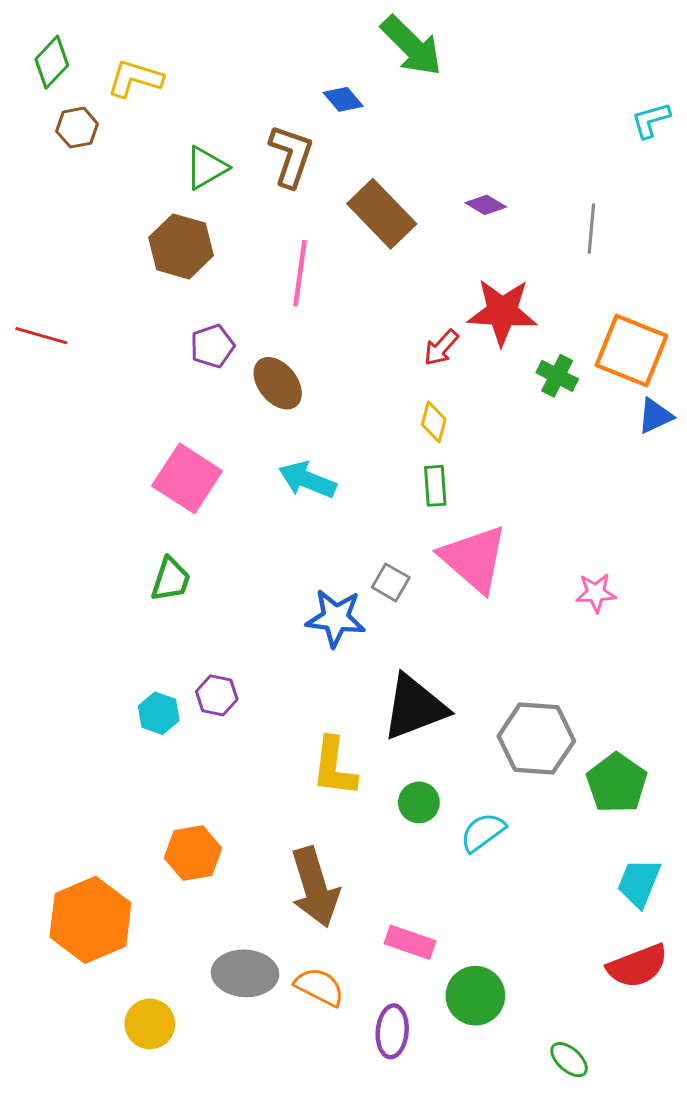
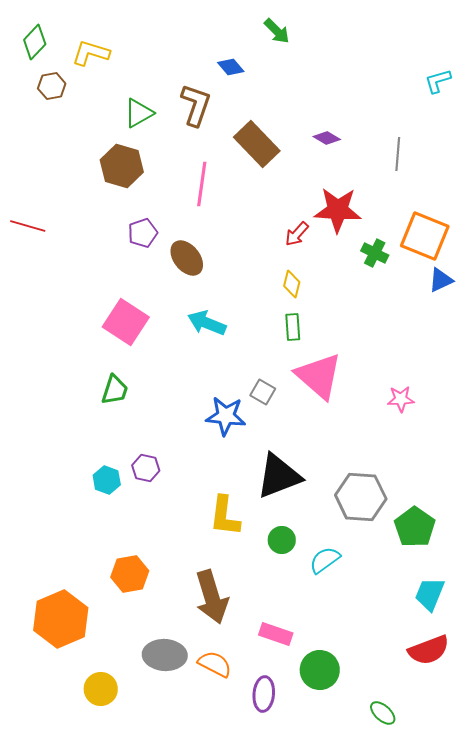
green arrow: (411, 46) -> (277, 31), size x0.6

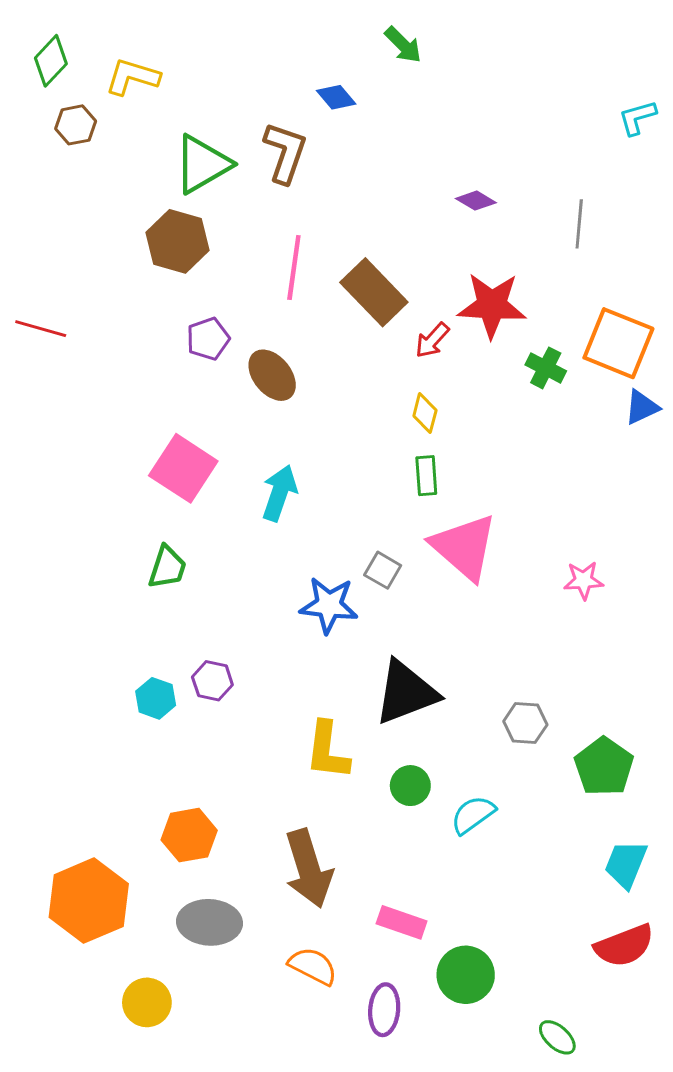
green triangle: (139, 113) -> (202, 164), size x1.4
brown rectangle: (257, 144) -> (374, 292), moved
cyan arrow: (207, 323) -> (279, 493), moved, turned 87
gray hexagon: (361, 497) -> (525, 723), size x0.6
gray ellipse: (165, 655) -> (210, 922), moved

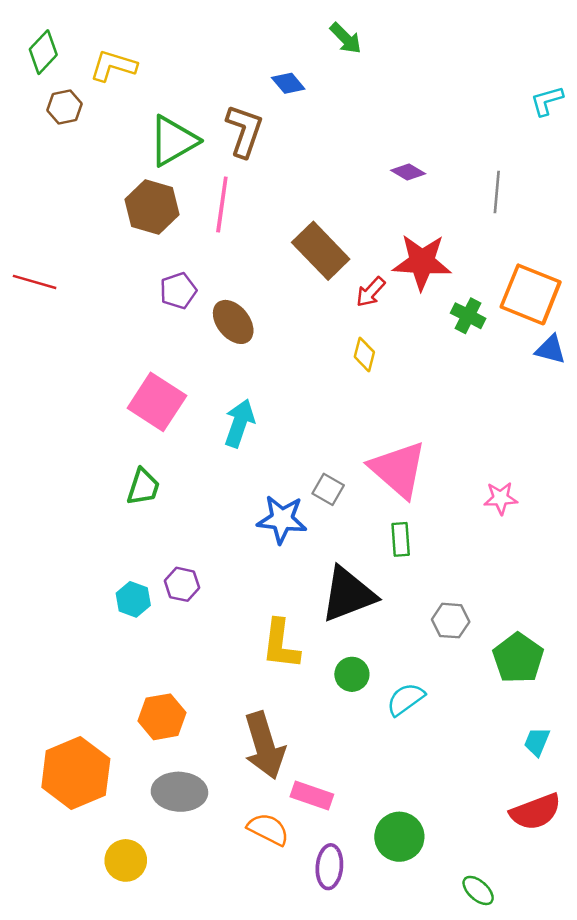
pink line: (294, 267) -> (222, 204), moved
blue triangle: (642, 407) -> (551, 349), turned 40
green rectangle: (426, 476) -> (401, 539), moved
cyan trapezoid: (626, 864) -> (537, 742), size x0.7
pink rectangle: (402, 922) -> (312, 795), moved

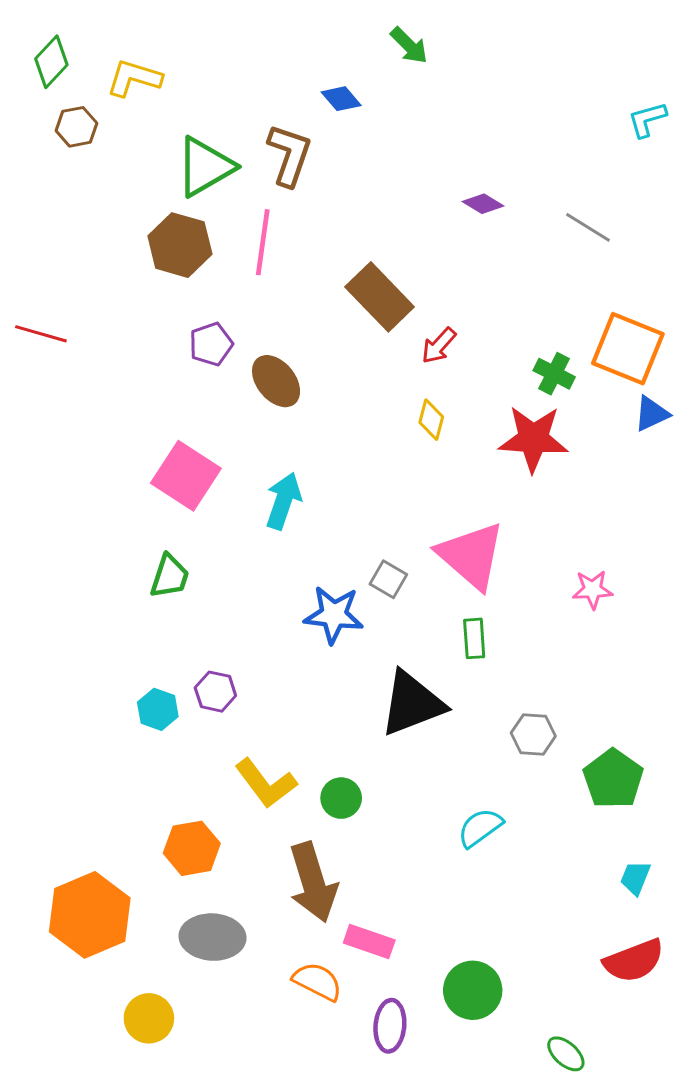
gray line: (497, 192) -> (588, 227), turned -63
red star: (422, 262) -> (533, 439), moved
blue triangle: (551, 349) -> (652, 414), turned -40
yellow L-shape: (281, 644) -> (266, 783), moved, turned -44
green circle: (352, 674) -> (341, 798), moved

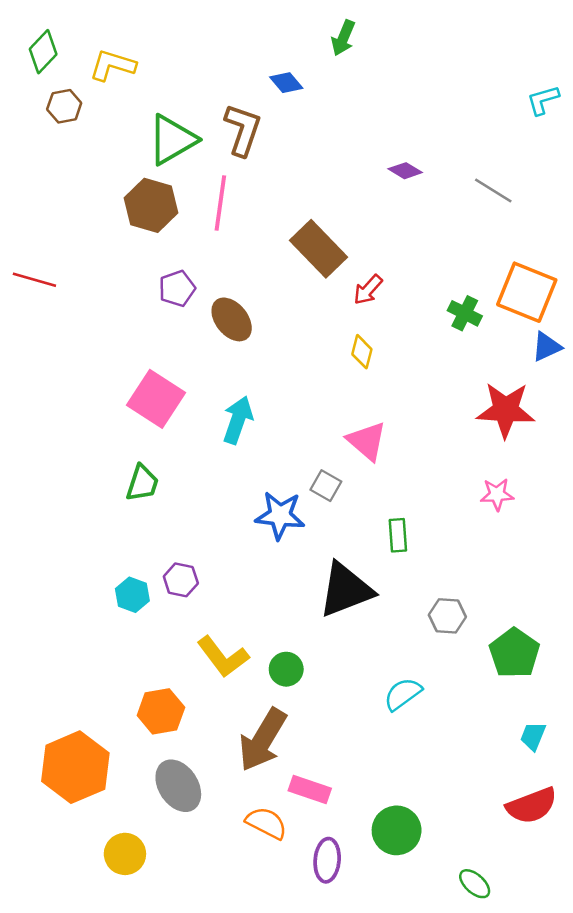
green arrow: (409, 46) -> (343, 38), turned 68
red star: (533, 439) -> (506, 410), moved
pink triangle: (471, 556) -> (367, 441), moved, size x0.7
brown arrow: (313, 882) -> (263, 740), turned 48
gray ellipse: (212, 937) -> (178, 786), turned 54

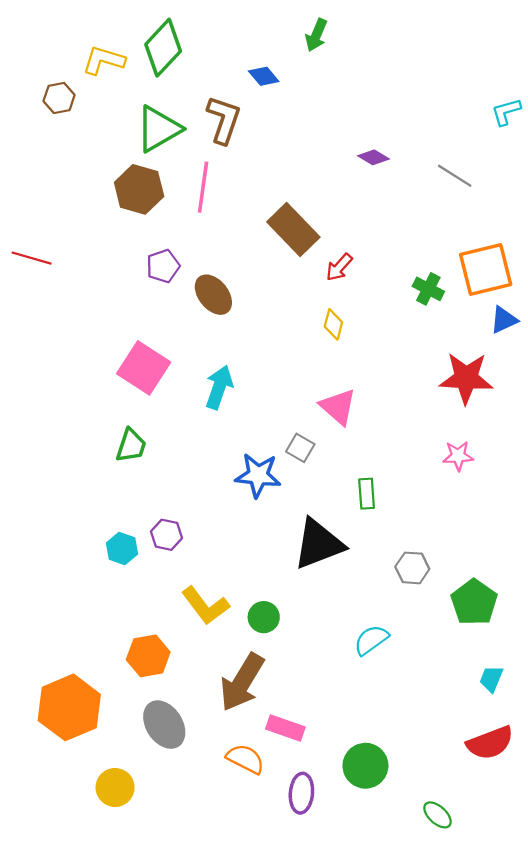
green diamond: (43, 52) -> (163, 48), moved, size x1.4
cyan L-shape: (543, 100) -> (506, 112), moved
orange square: (527, 292) -> (486, 269), turned -36

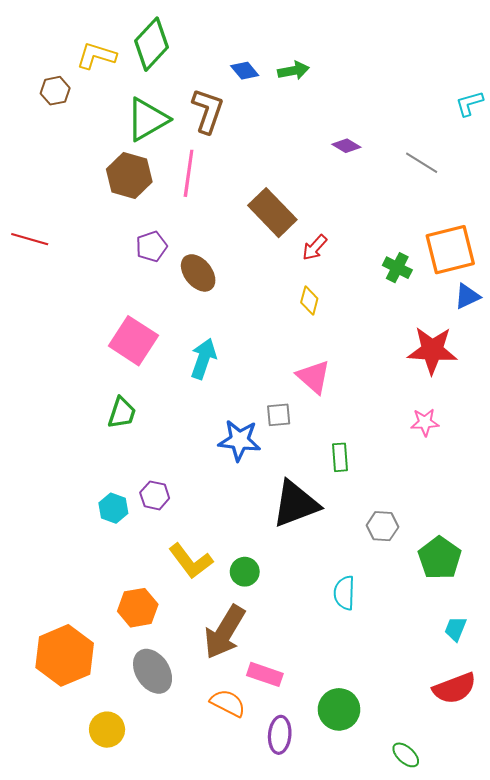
green arrow: (316, 35) -> (293, 71), moved, turned -124
gray square: (300, 448) -> (279, 415), turned -35
cyan semicircle: (371, 640) -> (344, 593), turned -52

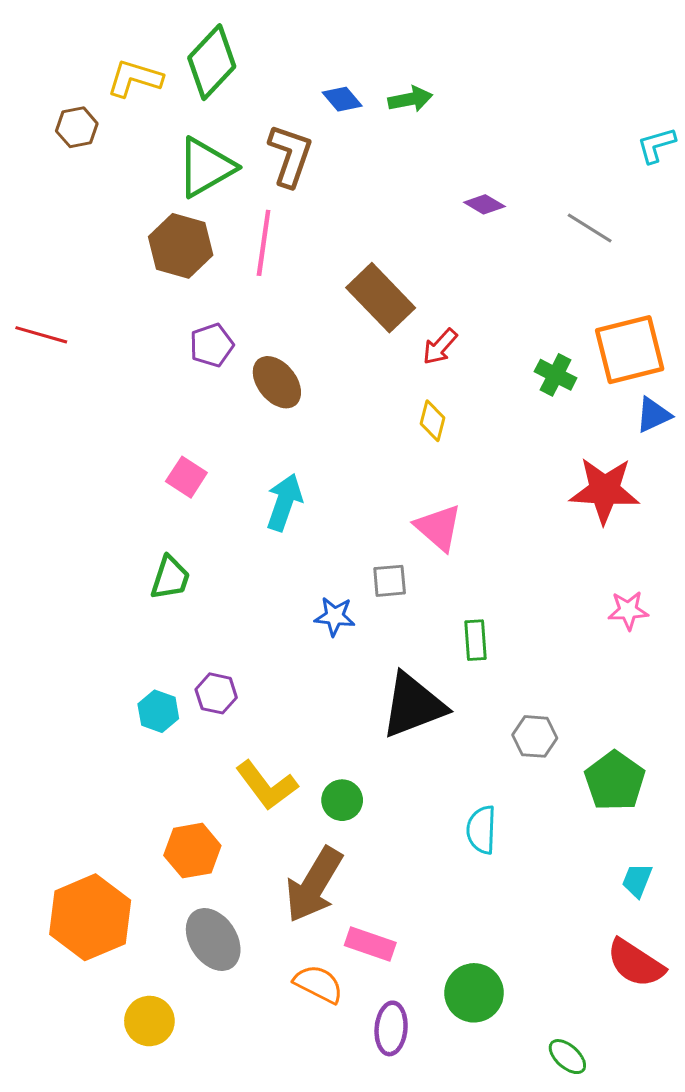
pink square: (133, 341) -> (186, 477), size x0.6
pink star: (425, 422) -> (628, 610), moved
blue star: (239, 440) -> (335, 616), size x0.7
red semicircle: (454, 688) -> (636, 963), turned 54

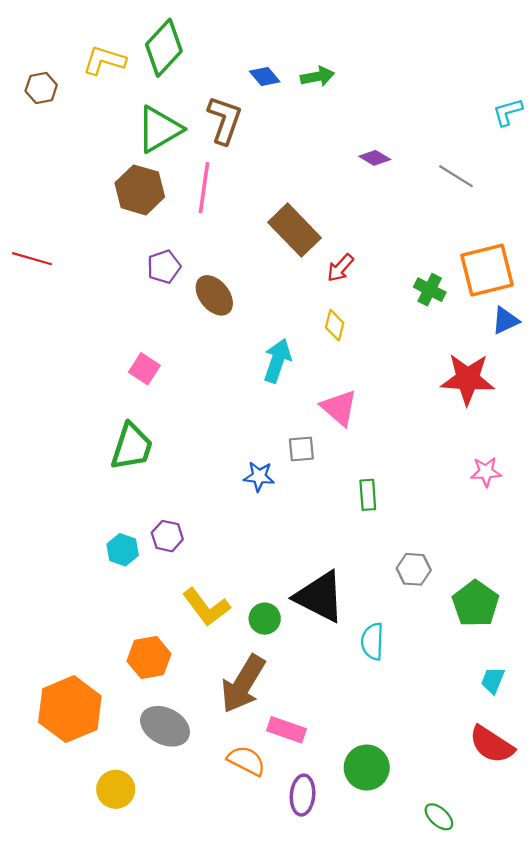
brown hexagon: (77, 127) -> (41, 88), moved
cyan arrow: (284, 502) -> (277, 361), moved
green trapezoid: (170, 578) -> (132, 447), size x1.4
black triangle: (413, 705) -> (320, 597), moved, turned 48
gray ellipse: (213, 939) -> (165, 726), turned -30

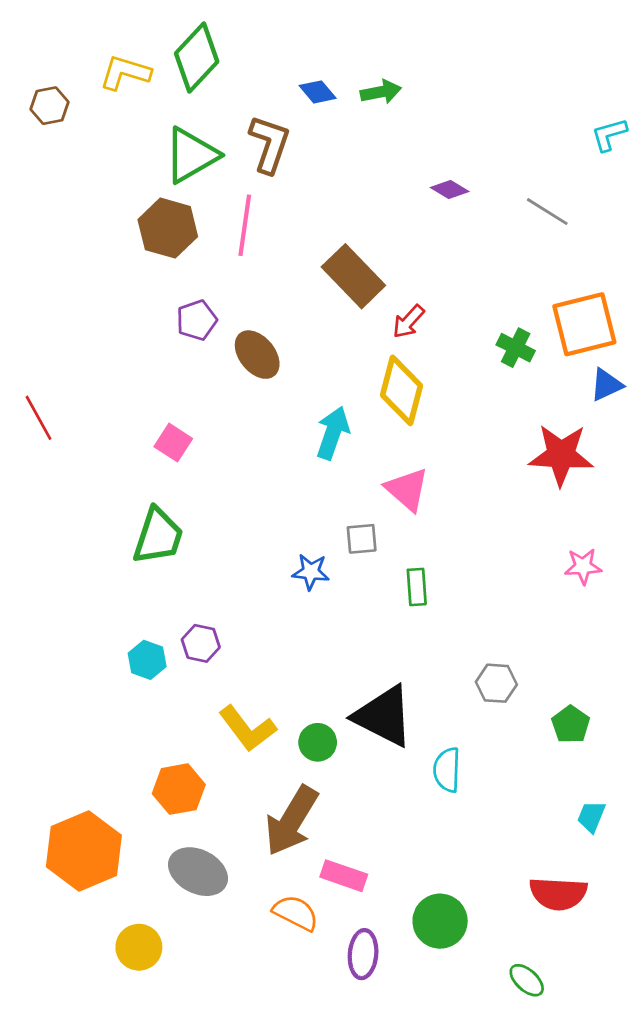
red line: (32, 259) -> (38, 418), moved, turned 45
yellow diamond: (335, 325) -> (402, 390), size x1.8
green rectangle: (368, 495) -> (417, 587), moved
green pentagon: (476, 604) -> (571, 724), size x0.7
red semicircle: (492, 745) -> (558, 894), moved, turned -30

